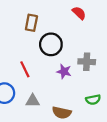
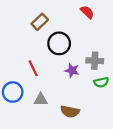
brown rectangle: (31, 23) -> (40, 22), turned 35
green semicircle: (93, 100) -> (101, 82), moved

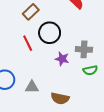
red line: (33, 68) -> (28, 43), moved

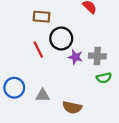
brown rectangle: (31, 12) -> (42, 17), turned 49
purple star: (62, 59) -> (75, 57), moved

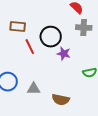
brown rectangle: (42, 17) -> (18, 27), moved
gray cross: (97, 56) -> (84, 28), moved

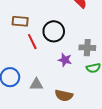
gray cross: (84, 28) -> (87, 48), moved
purple star: (64, 54) -> (65, 60), moved

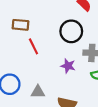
black circle: (54, 31) -> (71, 31), moved

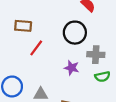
red line: (33, 46) -> (36, 48), turned 63

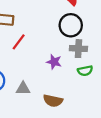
black circle: (75, 33) -> (71, 25), moved

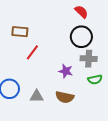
brown semicircle: (53, 101) -> (65, 97), moved

